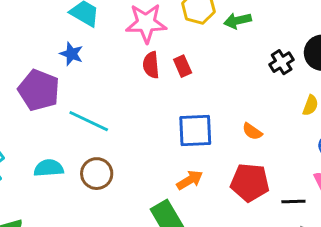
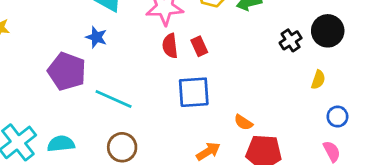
blue square: (195, 131) -> (194, 92), moved
orange semicircle: (252, 131) -> (243, 122), moved
cyan semicircle: (49, 168) -> (61, 144), moved

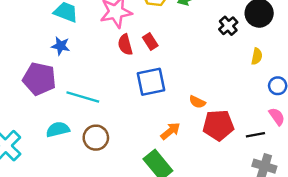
cyan semicircle: (61, 144) -> (58, 129), moved

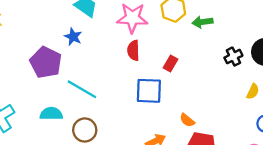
red rectangle: (150, 42) -> (171, 63), moved, turned 49

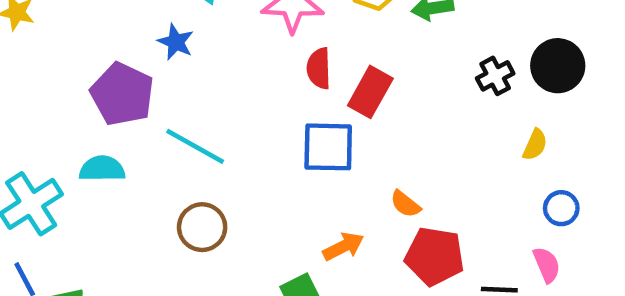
red semicircle: (133, 50) -> (319, 68), moved
red rectangle: (171, 63) -> (370, 92), size x1.5
cyan semicircle: (51, 114) -> (102, 169), moved

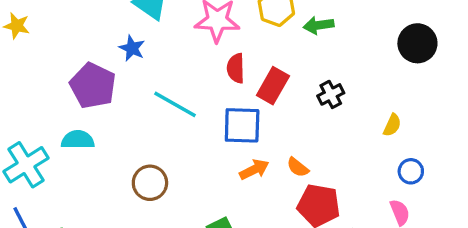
black circle: (558, 66) -> (417, 43), moved
black cross: (495, 76) -> (331, 94), moved
cyan line: (195, 146) -> (175, 104), moved
orange arrow: (343, 247) -> (254, 170), moved

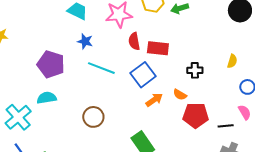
blue star: (132, 48) -> (85, 41), moved
red rectangle: (273, 86) -> (158, 48), turned 75
black cross: (331, 94) -> (195, 70), moved, turned 35
blue square: (242, 125) -> (143, 75), turned -30

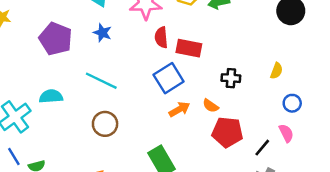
purple pentagon: (51, 64) -> (56, 39), moved
cyan line: (101, 68) -> (101, 81), moved
black line: (226, 126) -> (262, 148), turned -49

